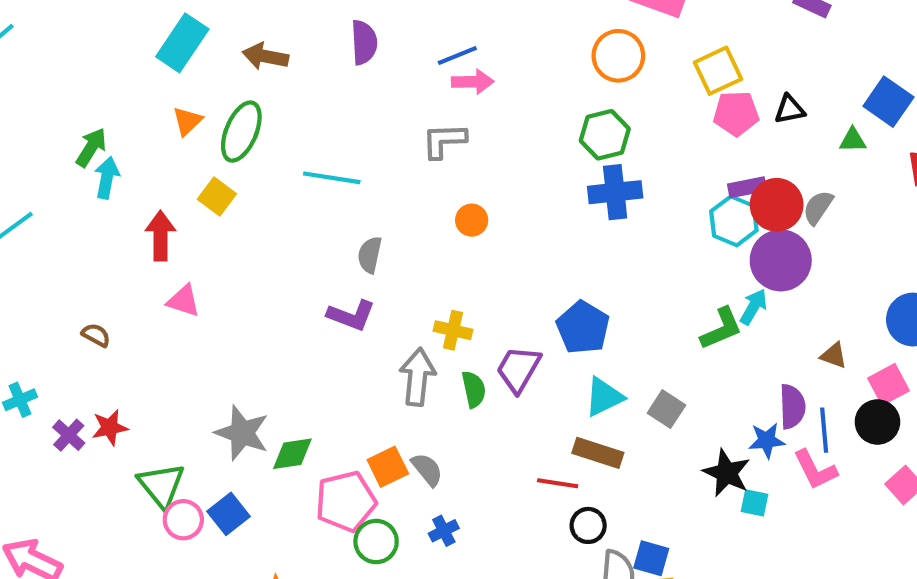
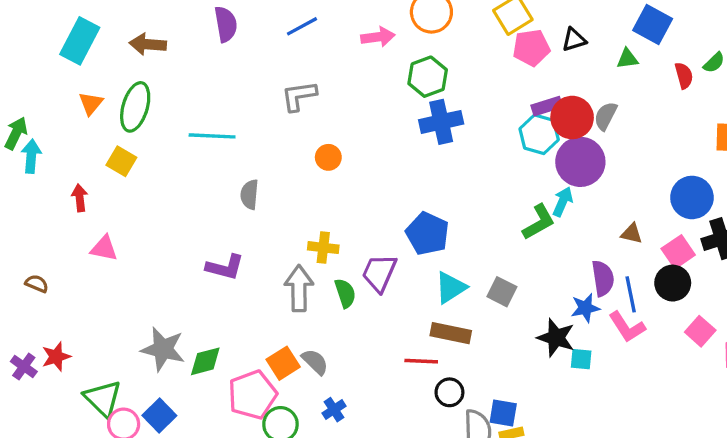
pink arrow: (473, 82) -> (378, 37), moved
red arrow: (161, 236) -> (80, 198), size x0.7
purple L-shape: (351, 315) -> (225, 267), moved

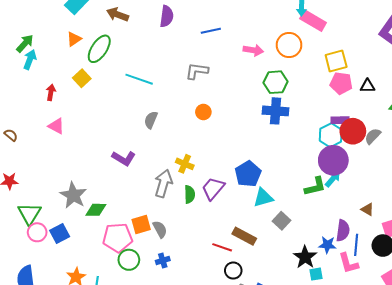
purple circle: (580, 162) -> (333, 160), moved
cyan triangle: (451, 288) -> (263, 198), moved
cyan square: (581, 359) -> (316, 274), turned -32

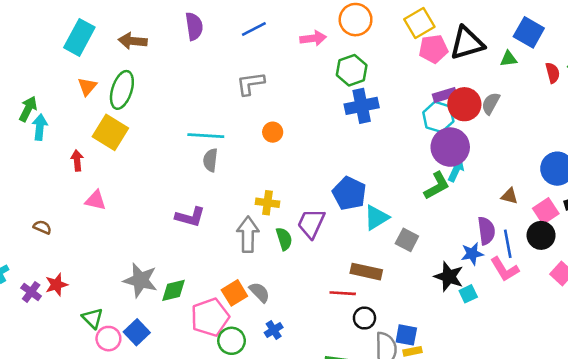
yellow square: (82, 78) -> (110, 132), size x1.5
cyan line: (139, 79) -> (206, 136), moved
black triangle: (368, 86) -> (467, 43), size x1.8
green triangle: (29, 214) -> (93, 318), size x0.7

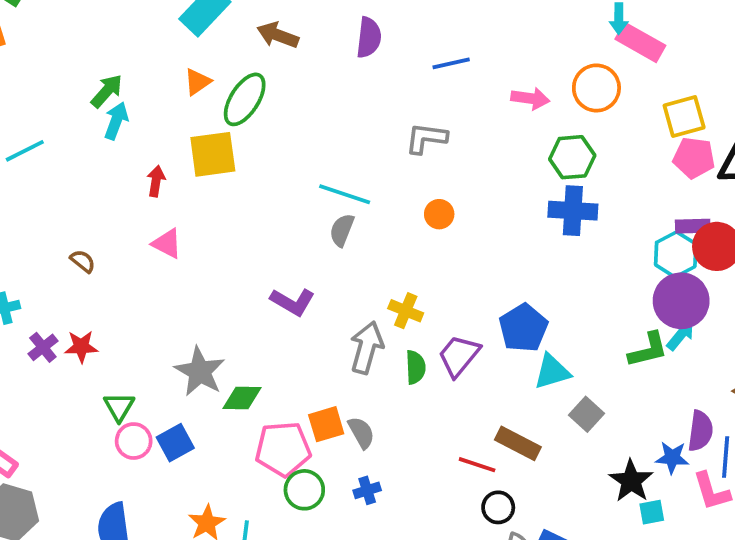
yellow square: (110, 132) -> (213, 154), turned 36

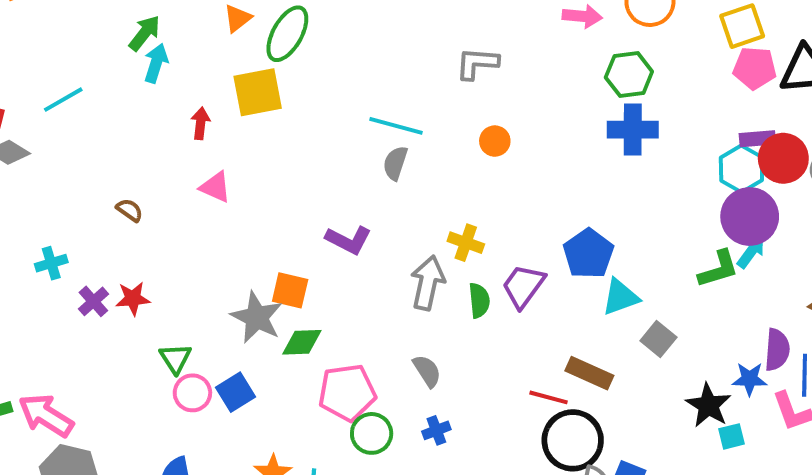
orange square: (326, 424) -> (290, 290), moved, turned 33
black circle: (498, 507) -> (573, 440), size x1.8

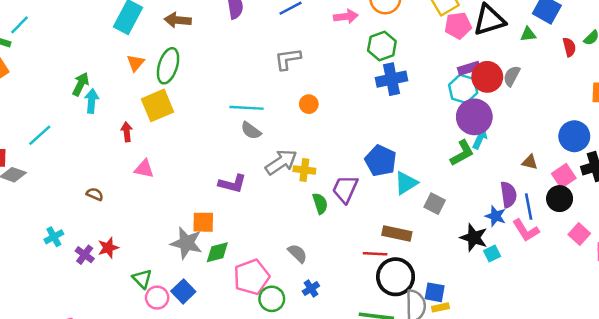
gray semicircle: (395, 163) -> (251, 131), turned -60
gray arrow: (428, 283) -> (281, 162), moved, turned 56
blue star: (749, 379) -> (495, 216), turned 30

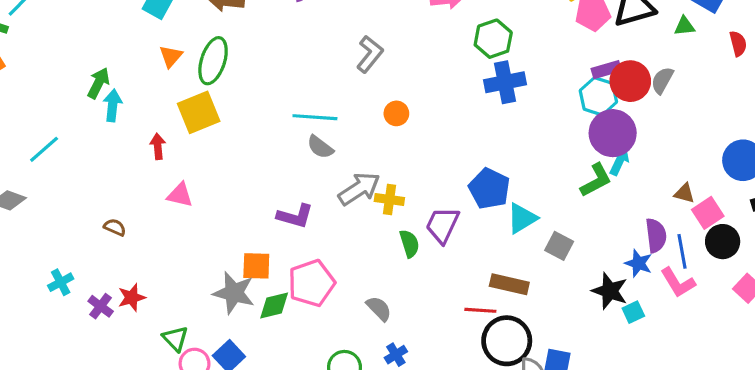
gray L-shape: (288, 59) -> (370, 54), turned 136
pink square: (564, 176) -> (708, 213), moved
pink pentagon: (252, 277) -> (311, 283), moved

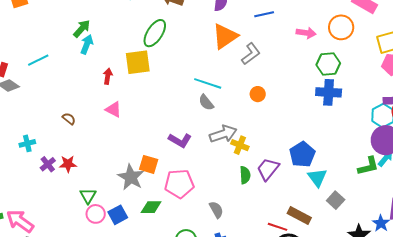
orange triangle: (171, 56) -> (225, 36), moved, size x1.8
cyan triangle: (522, 218) -> (317, 178), turned -50
green diamond: (274, 305) -> (151, 207), moved

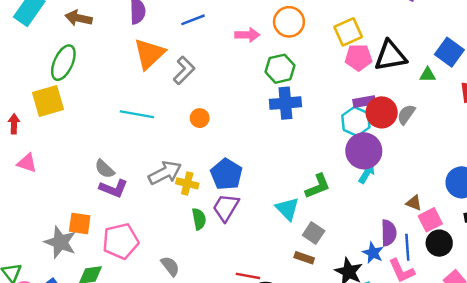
gray semicircle: (206, 102) -> (105, 169), moved
blue pentagon: (302, 154) -> (226, 174), moved
green L-shape: (368, 166) -> (318, 186), moved
brown rectangle: (299, 216) -> (304, 258), moved, size x0.7

